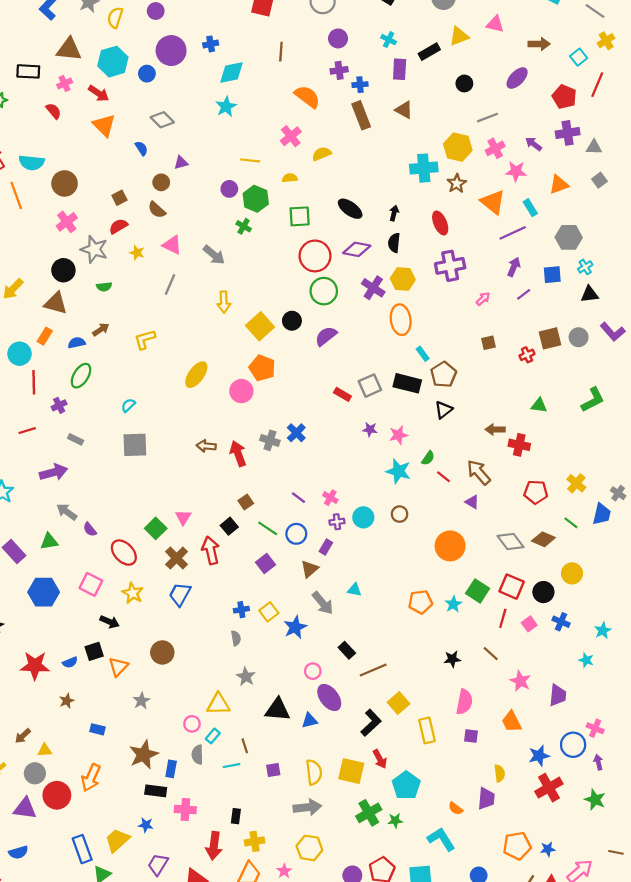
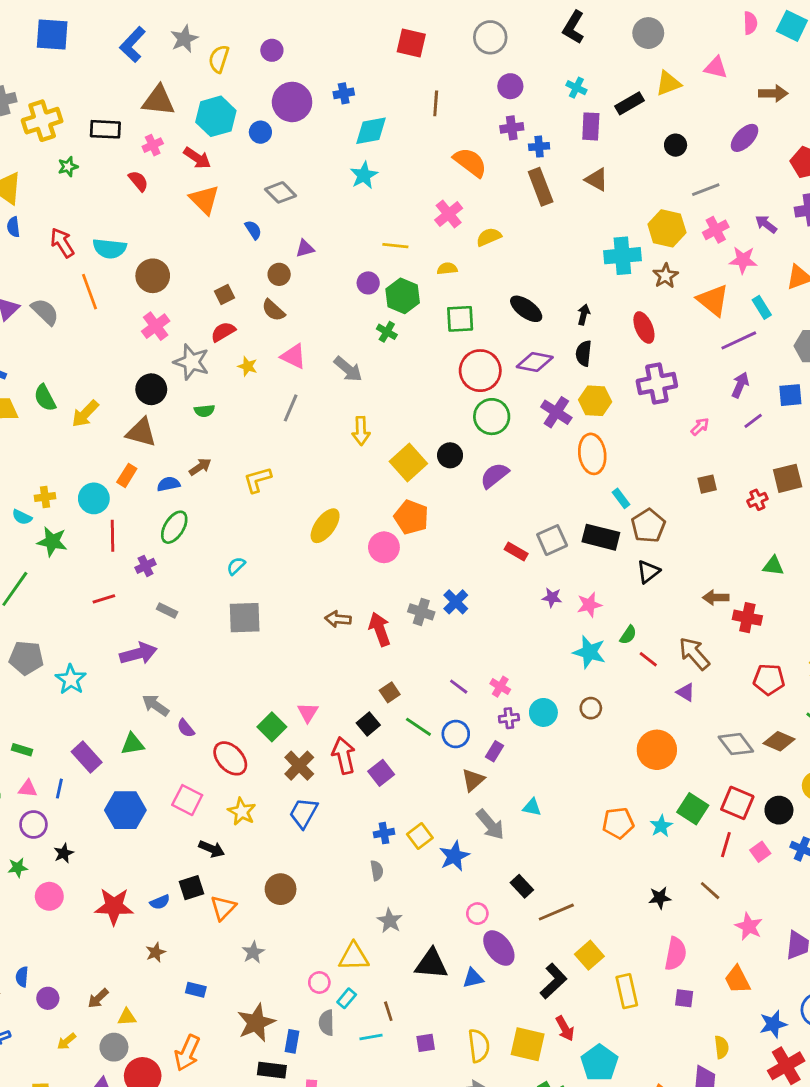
purple square: (266, 563) -> (381, 773), moved

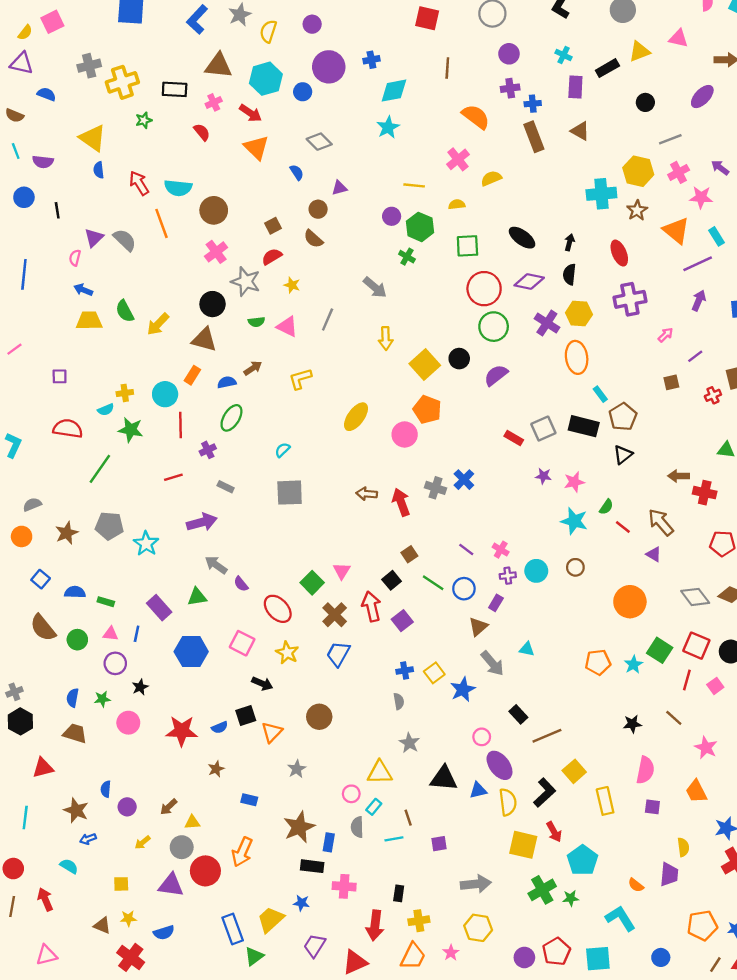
pink triangle: (293, 356) -> (287, 327), moved
purple line: (753, 421) -> (695, 356), moved
cyan semicircle: (22, 517) -> (106, 410), turned -49
yellow semicircle: (479, 1046) -> (508, 802), moved

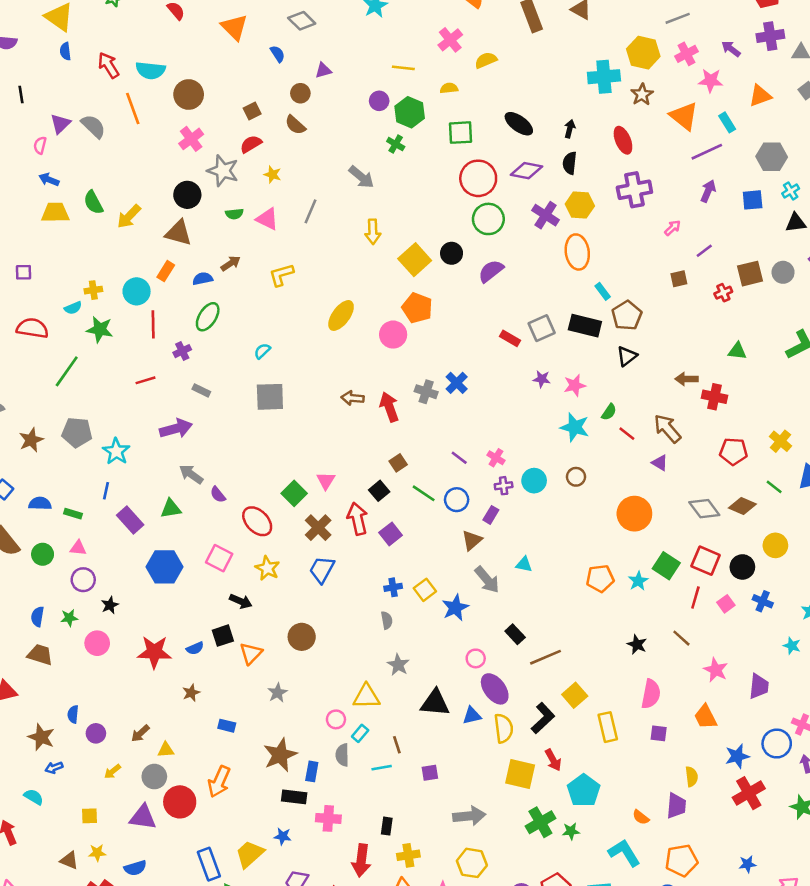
blue line: (137, 634) -> (106, 491), moved
black star: (632, 724) -> (637, 644), turned 30
orange pentagon: (702, 925) -> (681, 860), moved

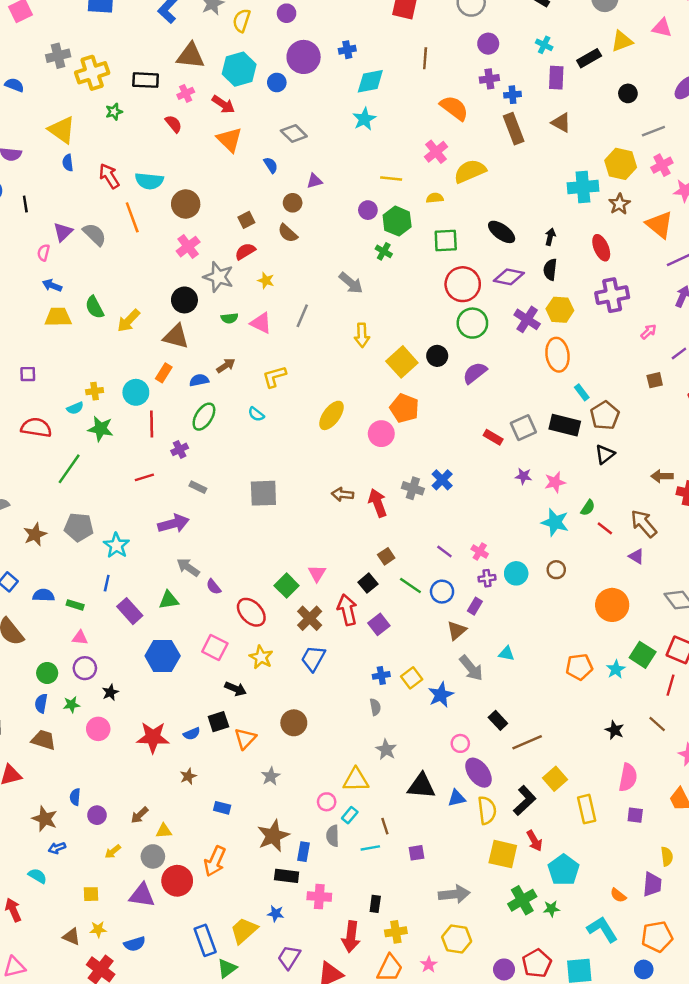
yellow semicircle: (486, 60) -> (470, 171), size x1.5
cyan semicircle: (262, 351) -> (256, 414), moved, turned -98
green circle: (43, 554) -> (47, 673), moved

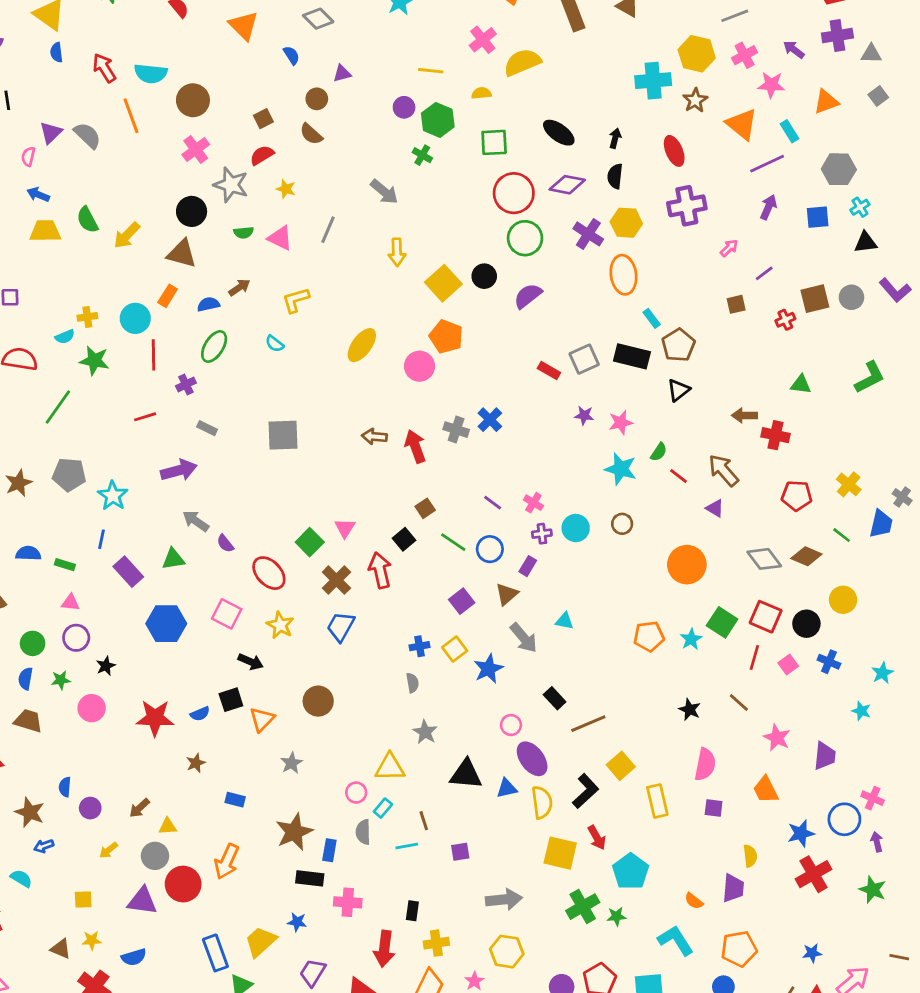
purple square: (379, 624) -> (462, 601), moved

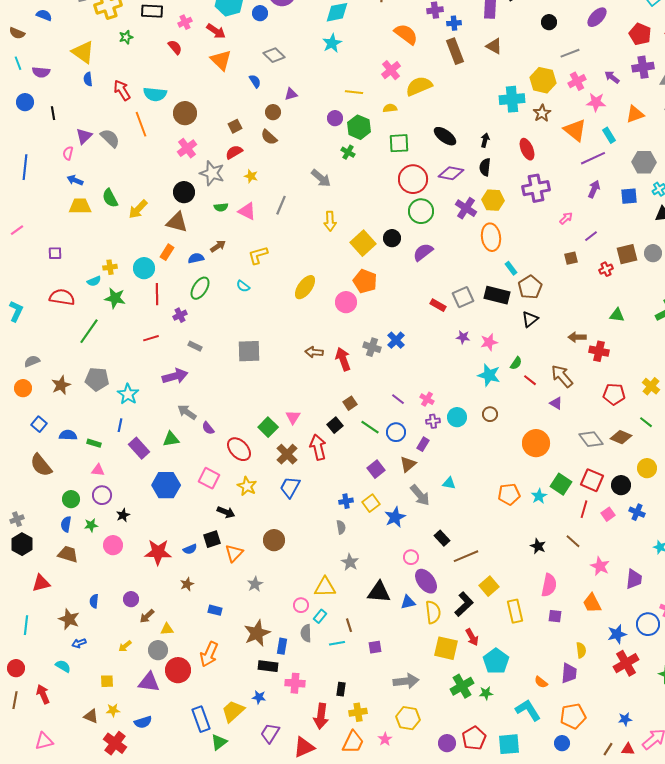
purple circle: (90, 808) -> (131, 599), moved

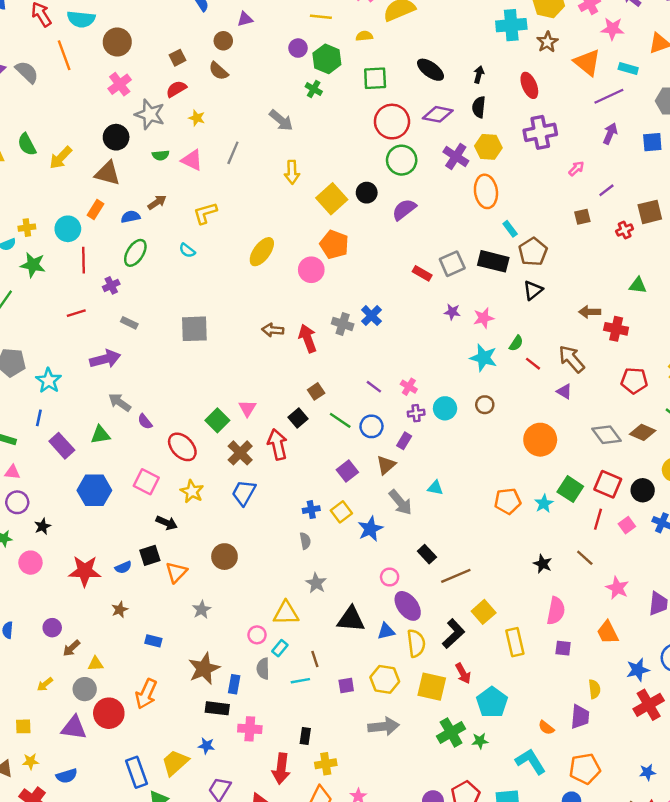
cyan rectangle: (609, 135) -> (628, 69), turned -42
yellow hexagon: (408, 718) -> (385, 679), moved

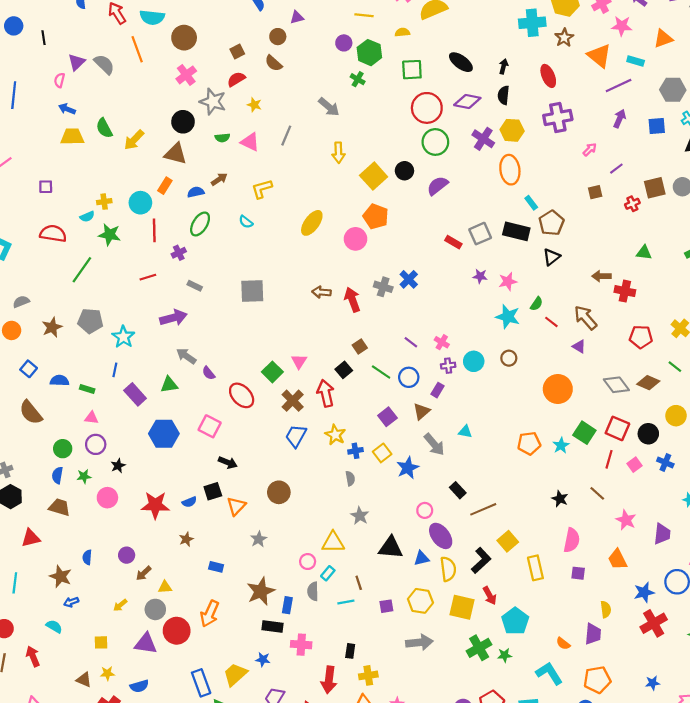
yellow star: (192, 491) -> (335, 435), moved

